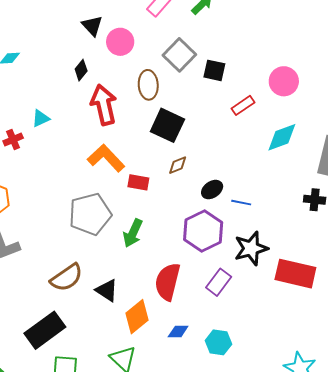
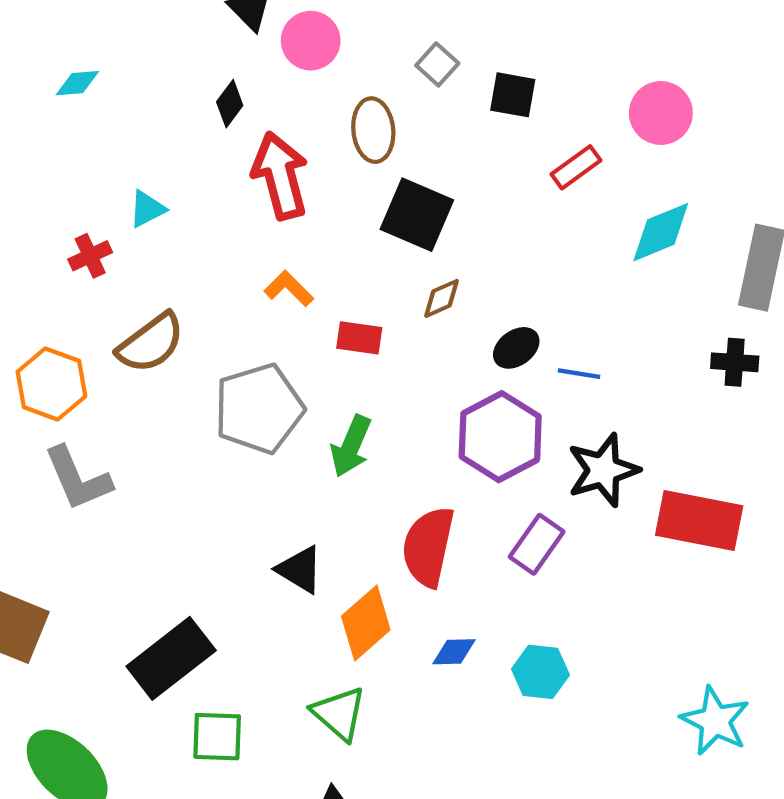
gray square: (179, 55) -> (437, 64), size x0.6
orange L-shape: (106, 158) -> (289, 289), size x0.6
brown semicircle: (67, 278) -> (151, 343), moved

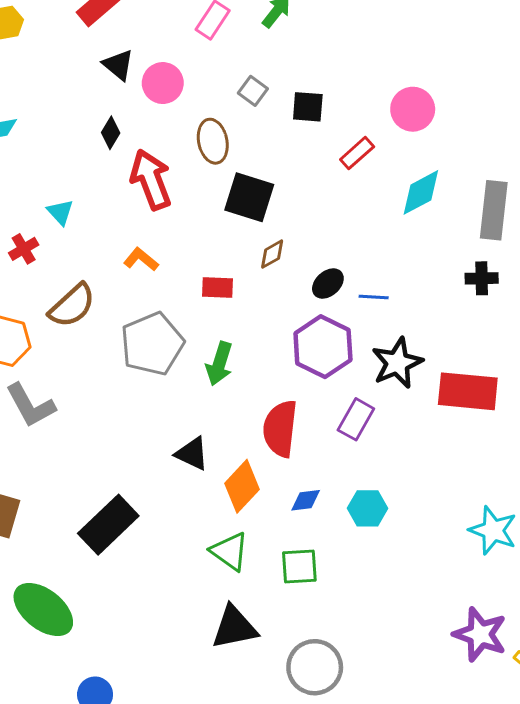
cyan triangle: (147, 209) -> (60, 212), turned -40
orange L-shape: (289, 289) -> (141, 259), moved
green square: (217, 737) -> (299, 566), moved

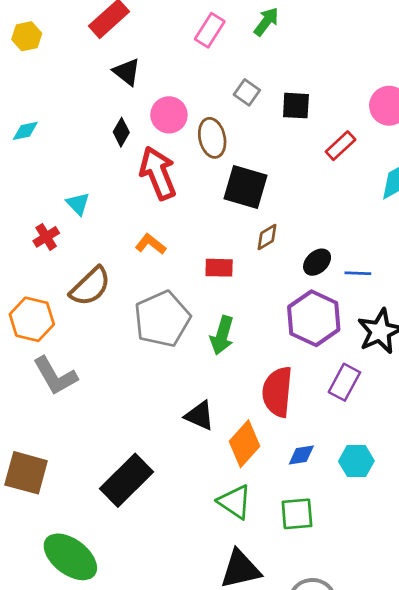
pink circle: (163, 83) -> (169, 115), moved

